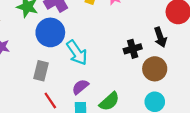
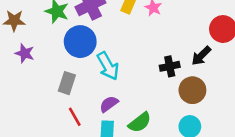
black arrow: (160, 37) -> (201, 56), turned 60

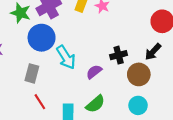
black arrow: (201, 56) -> (153, 52), moved
purple semicircle: (109, 104) -> (94, 72), moved

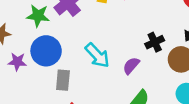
blue circle: (42, 38) -> (46, 51), moved

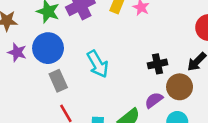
purple semicircle: (131, 66) -> (154, 100), moved
gray rectangle: (63, 80) -> (58, 81), turned -42

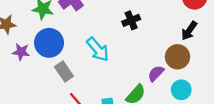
black cross: (157, 64) -> (131, 20), moved

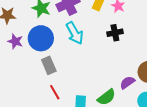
cyan arrow: (98, 49) -> (75, 33), moved

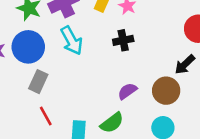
gray rectangle: (49, 65) -> (38, 82), turned 48
purple semicircle: (127, 83) -> (127, 91), moved

